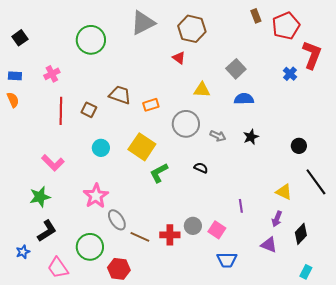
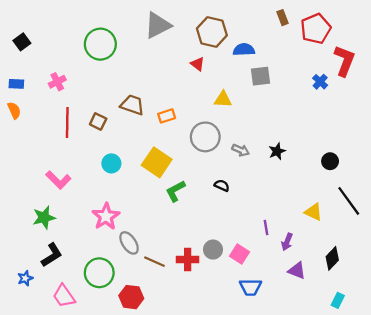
gray square: (236, 69) -> (260, 76), turned 36
blue semicircle: (244, 99) -> (244, 50), moved
purple arrow: (277, 219) -> (287, 242), moved

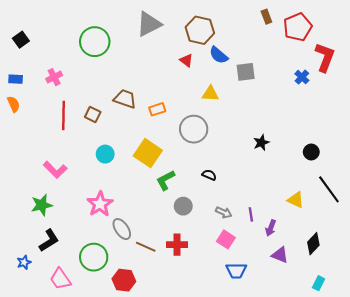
blue semicircle: (244, 50) -> (219, 55), moved, turned -138
gray arrow: (241, 150) -> (224, 212), moved
gray circle: (213, 250) -> (183, 206), moved

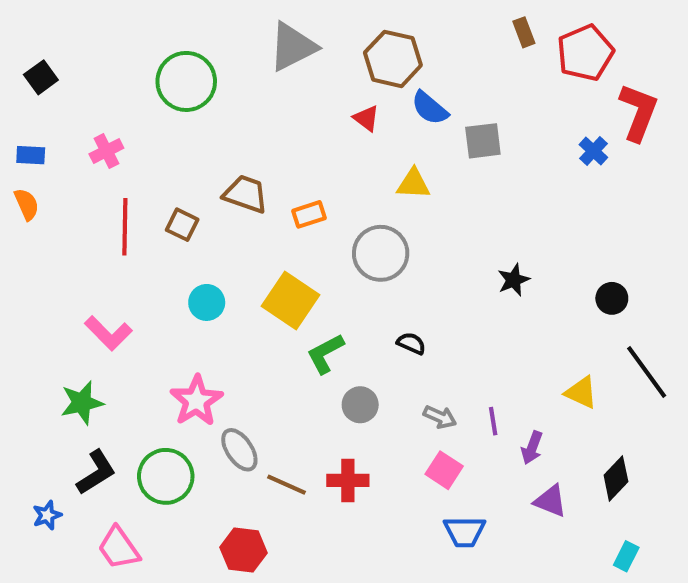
green circle: (94, 257) -> (166, 476), moved

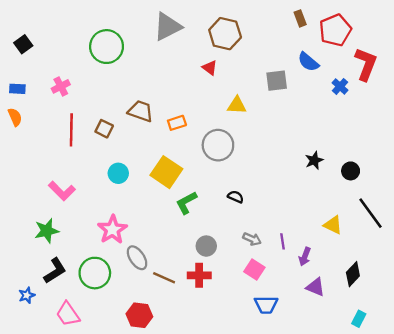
blue semicircle: (430, 108) -> (308, 62), moved
black star: (514, 280) -> (314, 160), moved
gray circle: (360, 405) -> (206, 246), moved

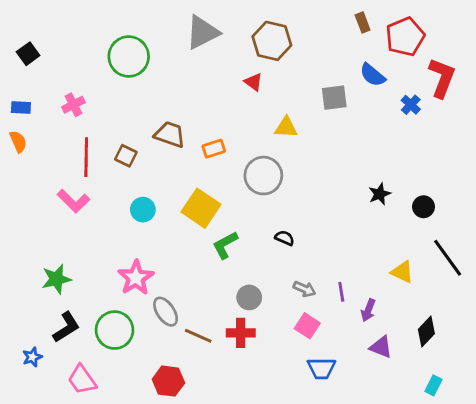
pink L-shape: (62, 191) -> (73, 201), moved

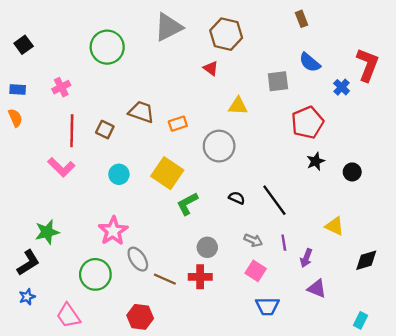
red pentagon: (405, 37) -> (307, 122), moved
black line: (448, 258) -> (274, 200), moved
black L-shape: (66, 327) -> (28, 263), moved
black diamond: (426, 331) -> (366, 260), moved, turned 30

